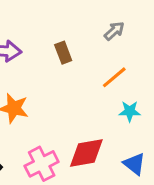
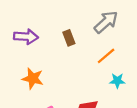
gray arrow: (114, 31) -> (106, 22), size x1.6

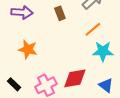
cyan star: (117, 81) -> (103, 51), size x1.5

